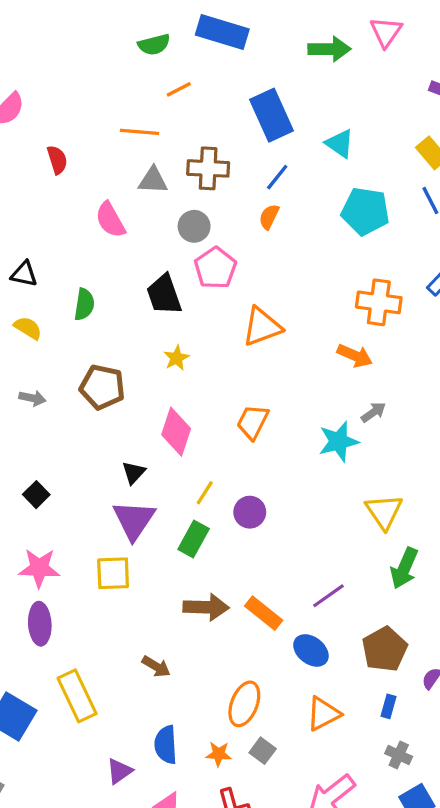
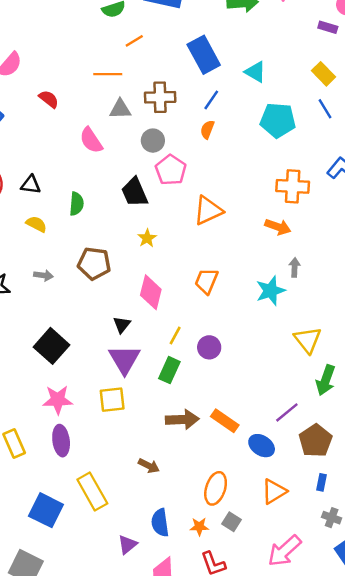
red semicircle: (57, 160) -> (49, 99), turned -30
gray arrow: (373, 412) -> (295, 267), turned -48
black square: (36, 495) -> (51, 346), size x1.8
purple line: (328, 596) -> (287, 412), moved

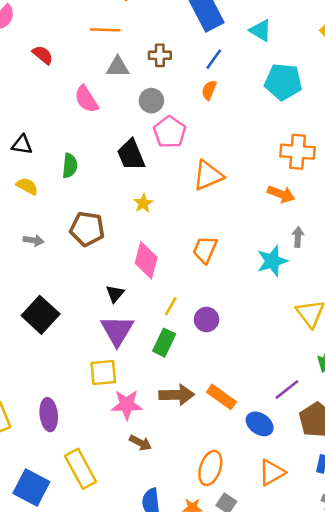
brown cross: (160, 97) -> (160, 55), size x0.7
pink star: (58, 400) -> (127, 405), moved

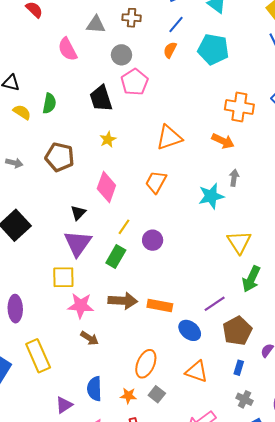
cyan pentagon: (283, 82) -> (213, 49), moved
orange triangle: (208, 175) -> (169, 138), moved
yellow semicircle: (27, 186) -> (22, 112), moved
orange rectangle: (221, 397) -> (160, 305), turned -30
orange triangle: (272, 472) -> (197, 371), turned 45

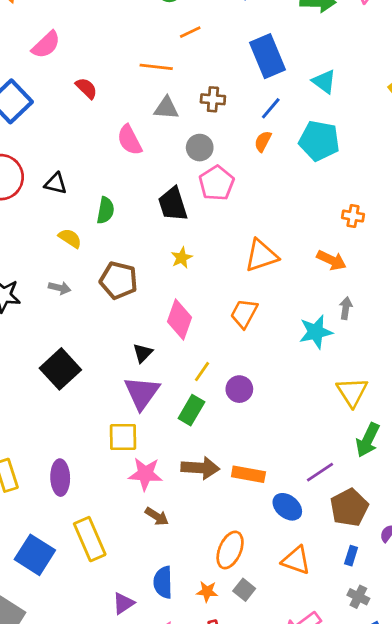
orange cross: (239, 107) -> (353, 216), size x0.6
yellow semicircle: (22, 112) -> (70, 238), moved

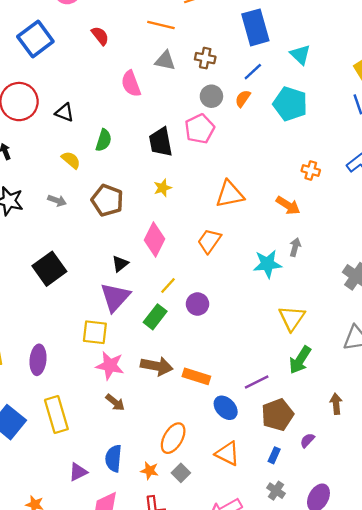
gray circle: (200, 148) -> (211, 96), moved

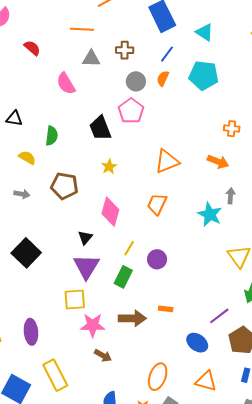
cyan star: (267, 264) -> (210, 214), turned -30
orange rectangle: (196, 376) -> (166, 309), moved, size x0.6

